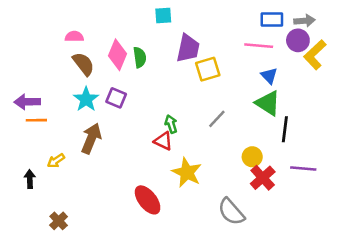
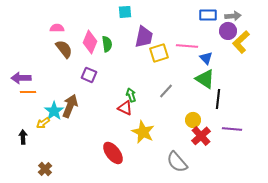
pink line: (259, 46) -> (187, 46), moved
cyan star: (86, 99) -> (54, 111), moved

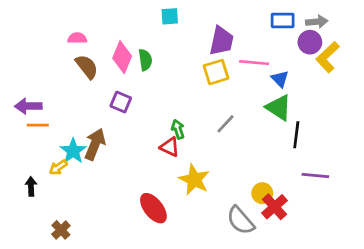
purple trapezoid: (144, 37) -> (221, 41), moved
yellow circle: (193, 120) -> (262, 193), moved
red cross: (201, 136) -> (275, 207), moved

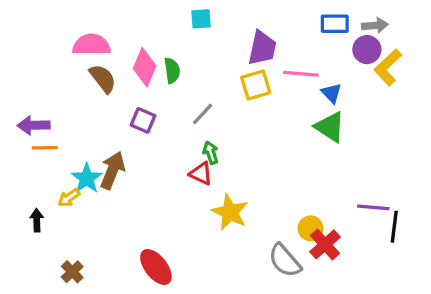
pink semicircle: (77, 38) -> (91, 45), size x1.6
gray line: (226, 124) -> (203, 114), moved
black line: (296, 135) -> (394, 227), moved
red ellipse: (153, 208) -> (156, 267), moved

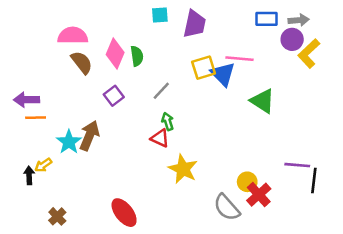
purple trapezoid: (262, 48) -> (195, 24), moved
blue triangle: (331, 93) -> (223, 74), moved, size x1.5
purple square: (143, 120) -> (114, 96), turned 30
yellow arrow: (69, 198) -> (43, 165), moved

